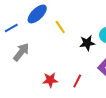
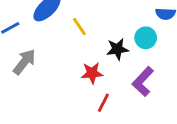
red star: (50, 80) -> (92, 73), moved

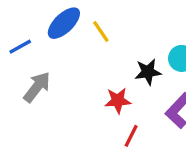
yellow line: (79, 26) -> (101, 32), moved

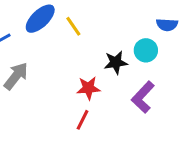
red line: (131, 136) -> (82, 120), moved

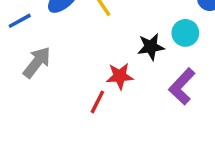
red line: (82, 120) -> (97, 102), moved

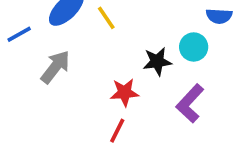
gray arrow: (37, 62) -> (55, 67), moved
red line: (97, 102) -> (117, 131), moved

